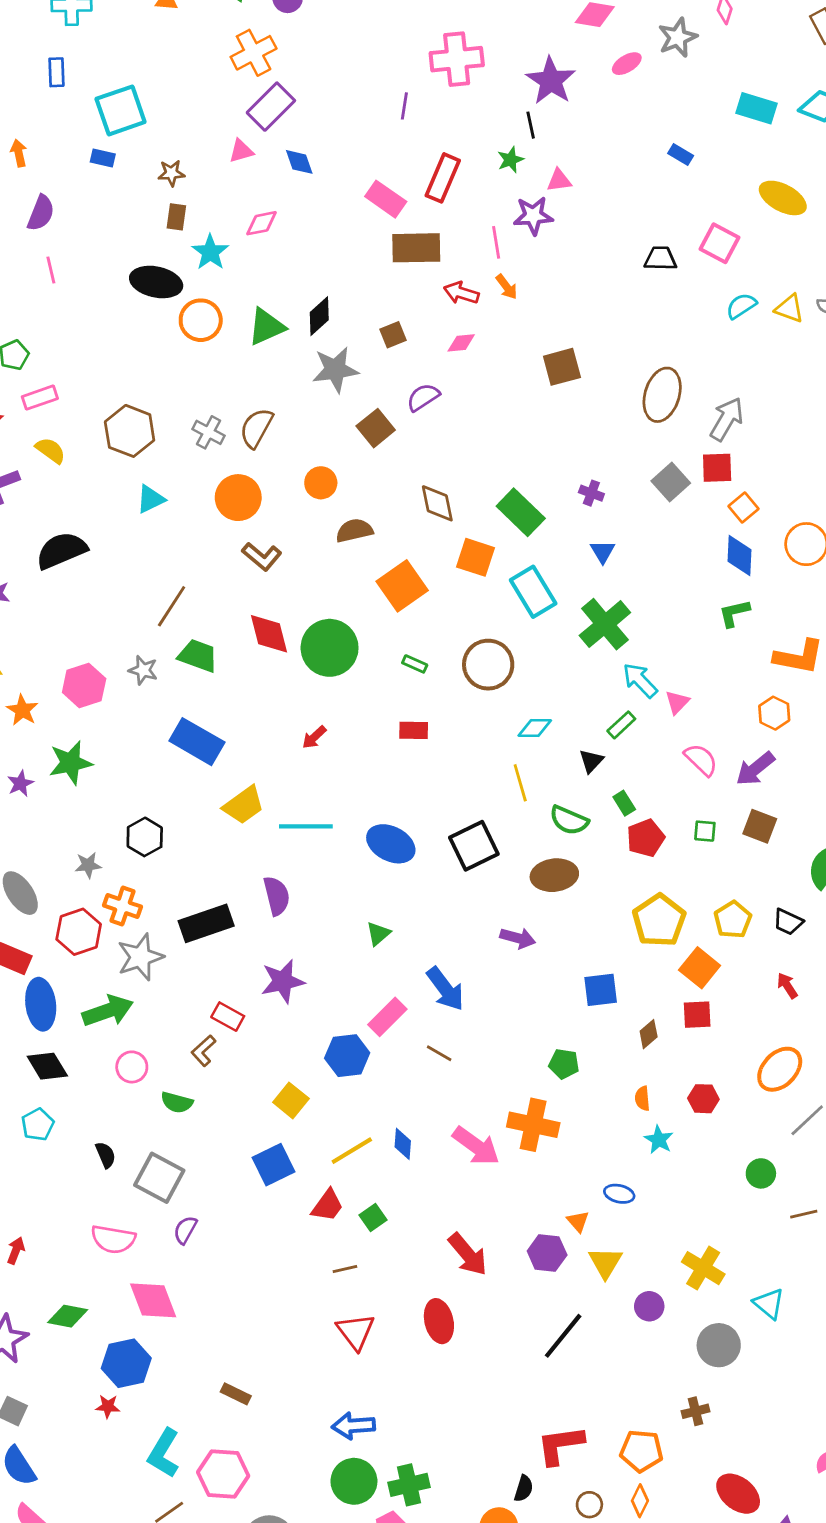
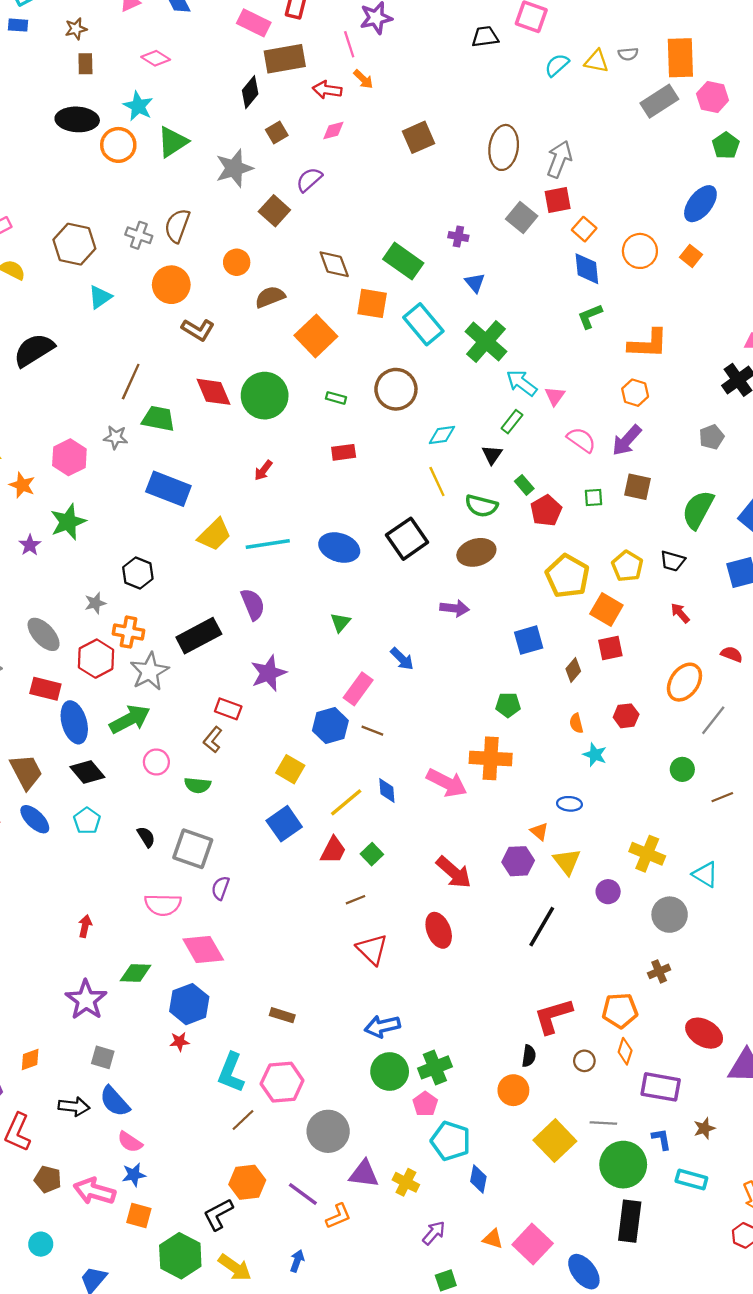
pink diamond: (261, 223) -> (156, 58), turned 52
cyan star: (210, 252) -> (138, 106), moved
black diamond: (319, 316) -> (250, 92), moved
blue arrow: (445, 989) -> (402, 659), size x0.7
brown line: (439, 1053) -> (372, 731), moved

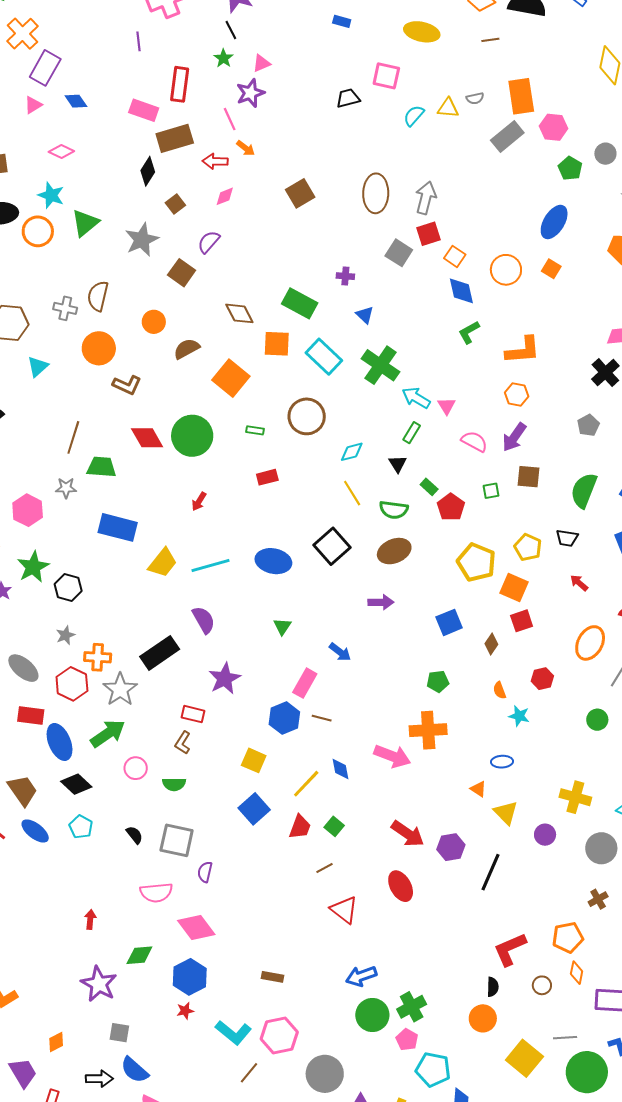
black hexagon: (138, 573) -> (68, 587), moved
purple hexagon: (518, 861) -> (451, 847), moved
cyan L-shape: (231, 1073) -> (233, 1033), turned -66

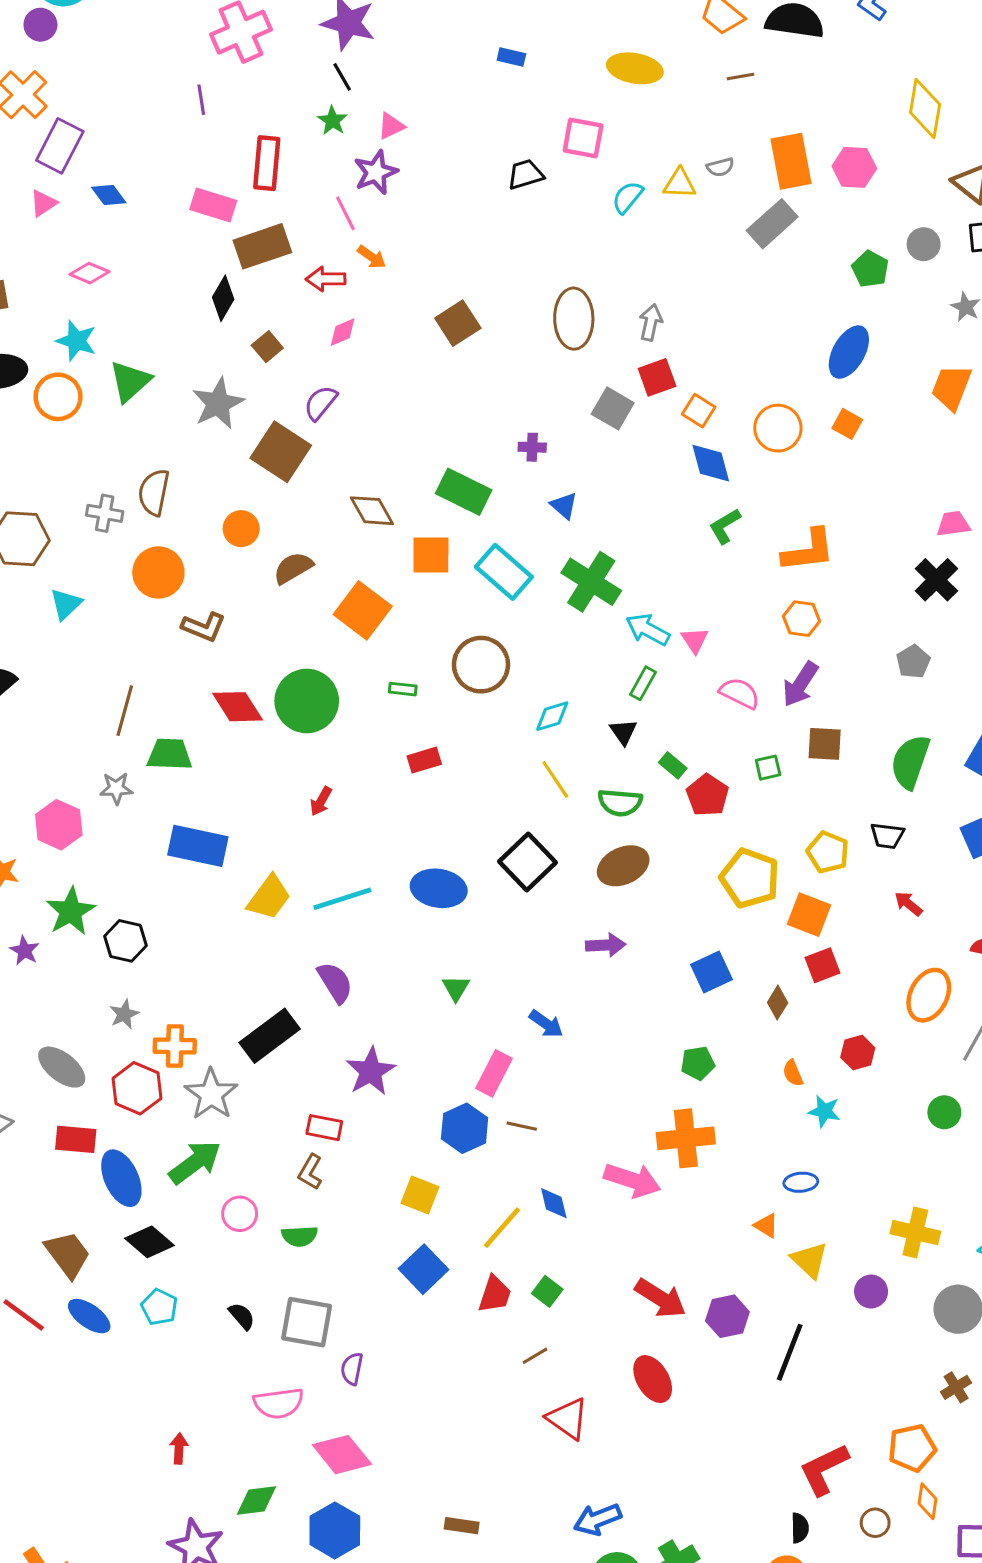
pink hexagon: (554, 127) -> (854, 167), moved
gray arrow: (426, 198) -> (651, 322), size x0.7
brown square: (182, 273) -> (281, 452), size x1.4

